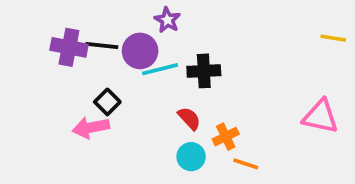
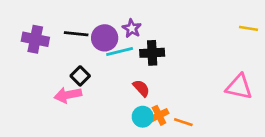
purple star: (167, 20) -> (132, 28), moved
purple cross: (69, 47) -> (35, 39), moved
orange cross: (226, 137) -> (159, 115), moved

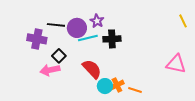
yellow line: (249, 28) -> (183, 21), turned 56
purple cross: (35, 39) -> (37, 39), moved
red semicircle: (141, 88) -> (92, 69), moved, size x1.5

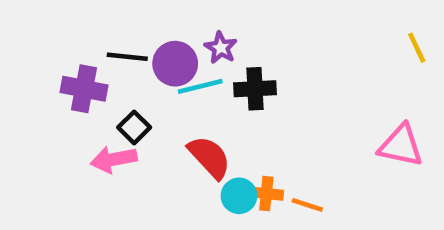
orange cross: (117, 85) -> (266, 194), turned 32

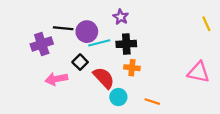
purple star: (221, 48) -> (121, 17), moved
purple cross: (84, 89) -> (42, 44), turned -30
black square: (134, 127) -> (80, 62), moved
orange cross: (266, 194) -> (132, 68), moved

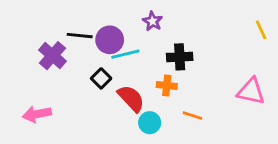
purple cross: (42, 44) -> (53, 56), turned -30
black cross: (126, 44) -> (180, 57), moved
pink arrow: (56, 79) -> (37, 114), moved
orange line: (152, 102) -> (192, 116), moved

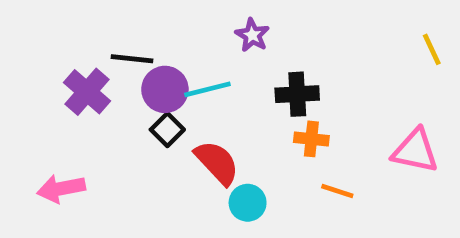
purple circle: (110, 40) -> (165, 89), moved
orange cross: (167, 86) -> (311, 139), moved
orange line: (192, 116) -> (337, 191), moved

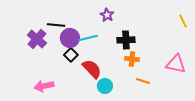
pink arrow: (61, 189) -> (44, 86), moved

